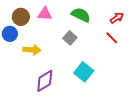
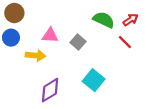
pink triangle: (45, 14) -> (50, 35), moved
green semicircle: (81, 15) -> (104, 20), moved
brown circle: (21, 17) -> (14, 13), moved

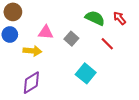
red arrow: (131, 20) -> (120, 18), turned -96
red line: (125, 42) -> (107, 44), moved
purple diamond: (50, 90) -> (31, 83), moved

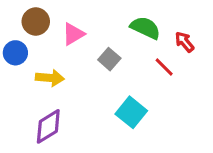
brown circle: (13, 12) -> (36, 21), moved
red arrow: (120, 18) -> (184, 42), moved
pink triangle: (46, 32) -> (73, 34), moved, turned -35

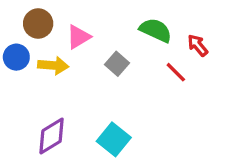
yellow arrow: (50, 78) -> (53, 65), moved
cyan square: (131, 112) -> (114, 139), moved

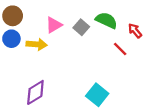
brown circle: (38, 24) -> (13, 16), moved
gray square: (117, 64) -> (81, 27), moved
cyan square: (114, 139) -> (97, 95), moved

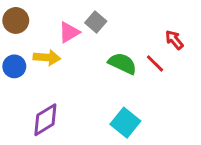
green semicircle: (106, 20) -> (122, 63), moved
gray square: (81, 27) -> (96, 22), moved
blue circle: (11, 39) -> (14, 66), moved

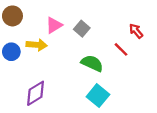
gray square: (96, 22) -> (82, 29), moved
green semicircle: (122, 63) -> (92, 63), moved

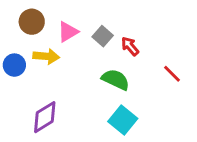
brown circle: (12, 16) -> (32, 22), moved
red arrow: (136, 31) -> (130, 46), moved
red line: (121, 49) -> (172, 74), moved

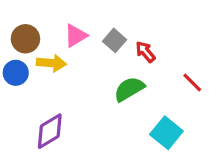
brown circle: (32, 22) -> (25, 39), moved
green semicircle: (116, 79) -> (129, 89), turned -56
cyan square: (123, 120) -> (166, 133), moved

